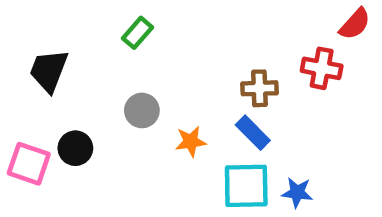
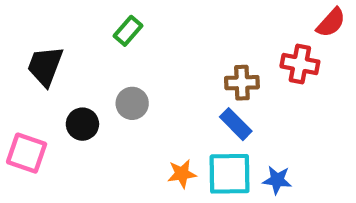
orange star: (191, 142) -> (182, 174), moved
black circle: (75, 148) -> (82, 124), moved

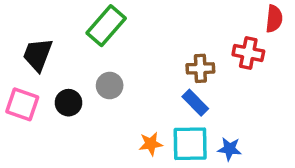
red semicircle: (331, 23) -> (274, 19), turned -36
green rectangle: (128, 31) -> (106, 26), size x1.6
pink square: (27, 153) -> (22, 104), moved

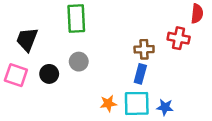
green rectangle: (106, 26) -> (76, 18), turned -44
blue rectangle: (195, 103) -> (140, 74), turned 60

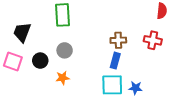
red cross: (179, 38) -> (153, 40), moved
orange star: (108, 103) -> (63, 78), moved

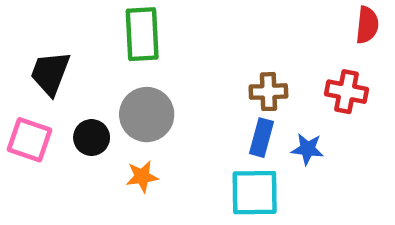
gray circle: (65, 50) -> (147, 115), size x1.5
blue star: (136, 88) -> (307, 149), moved

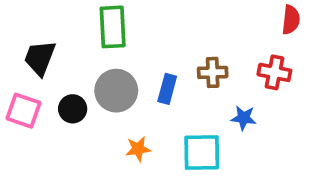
blue rectangle: (262, 138) -> (167, 89), moved
orange star: (142, 177) -> (138, 149), moved

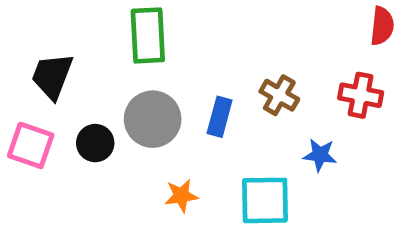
brown cross: (213, 72) -> (279, 95), turned 32

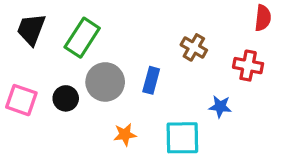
green rectangle: (148, 35) -> (82, 38), moved, turned 36
black trapezoid: (52, 76) -> (31, 29), moved
brown cross: (279, 95) -> (194, 47), moved

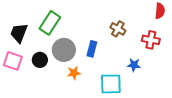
black trapezoid: (31, 29) -> (19, 33), moved
orange star: (125, 135) -> (74, 73), moved

